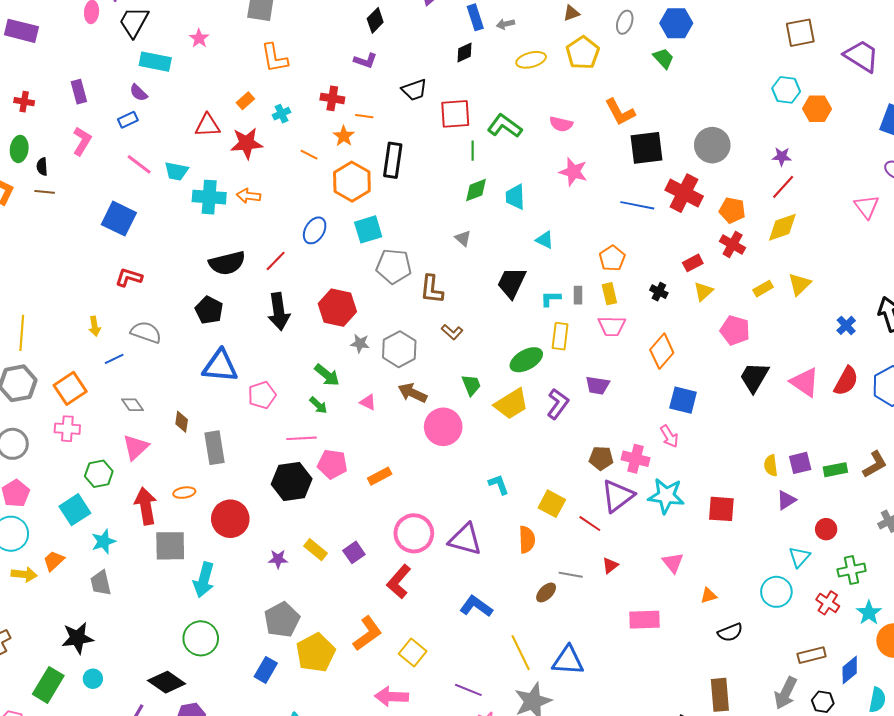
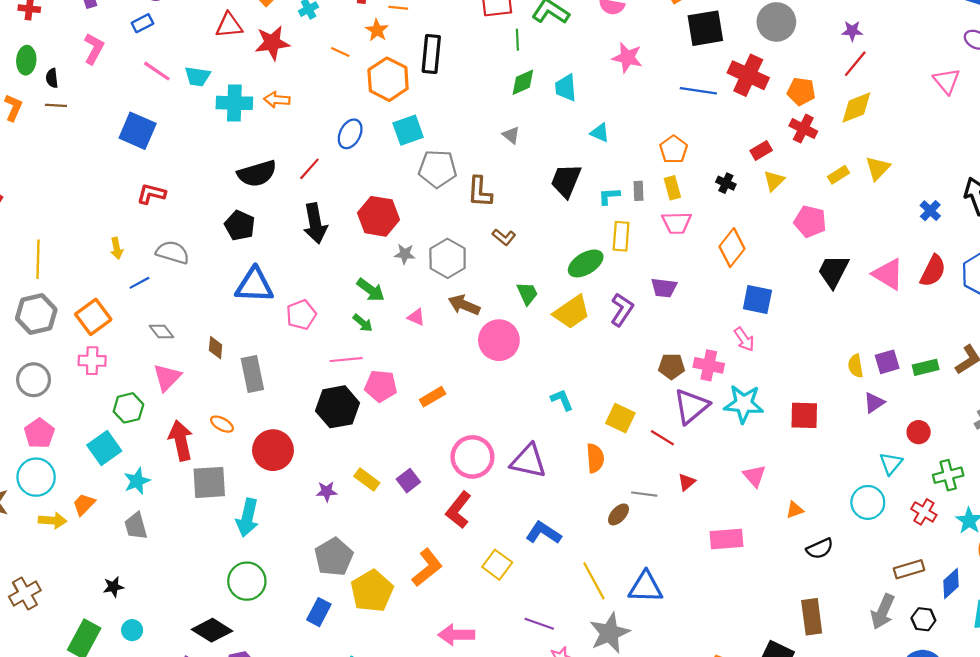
orange ellipse: (184, 493) -> (222, 424), turned 40
black star: (77, 638) -> (113, 587), size x0.6
yellow square: (413, 653) -> (497, 565), moved

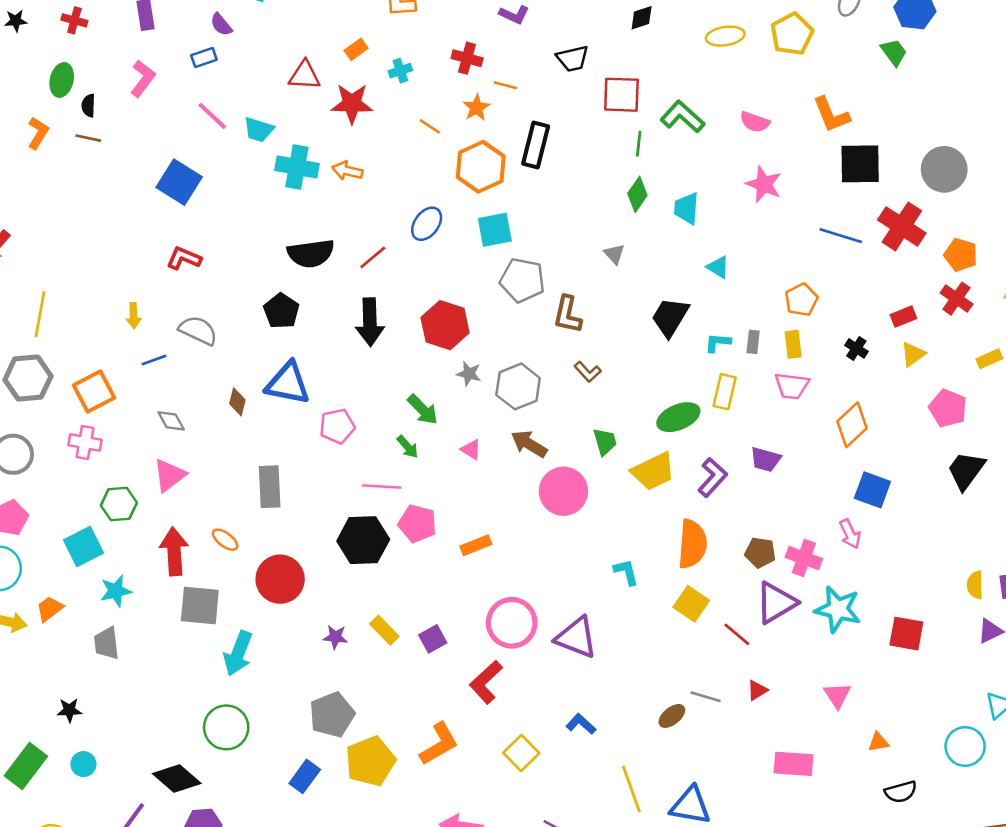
green diamond: (523, 82) -> (637, 194), turned -40
brown diamond: (216, 348) -> (237, 402), moved
orange semicircle: (595, 458) -> (692, 544), moved, size x1.4
blue L-shape: (543, 533) -> (581, 724), size x0.7

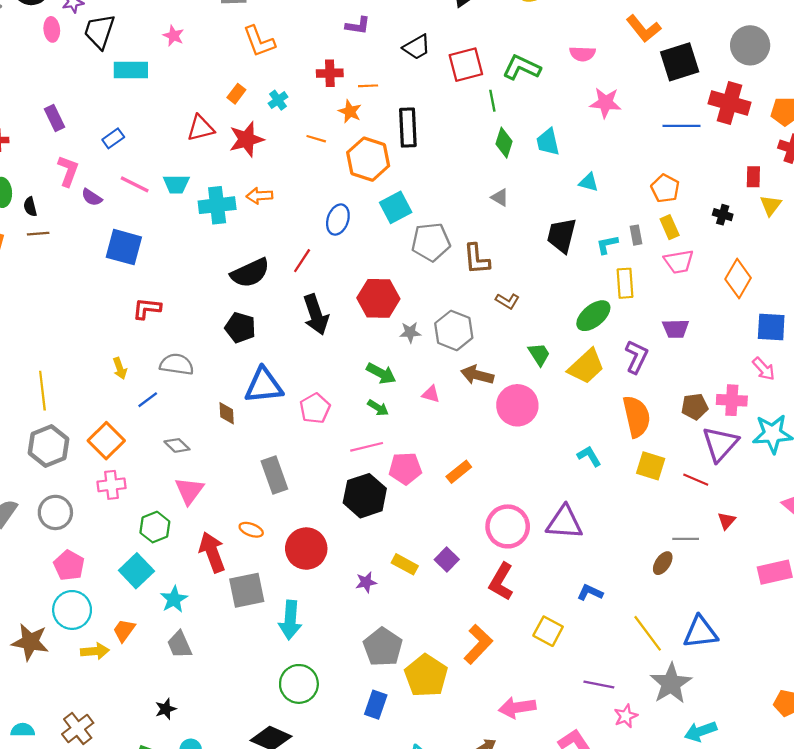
purple semicircle: (221, 25) -> (92, 197), moved
red rectangle: (903, 317) -> (753, 177), turned -50

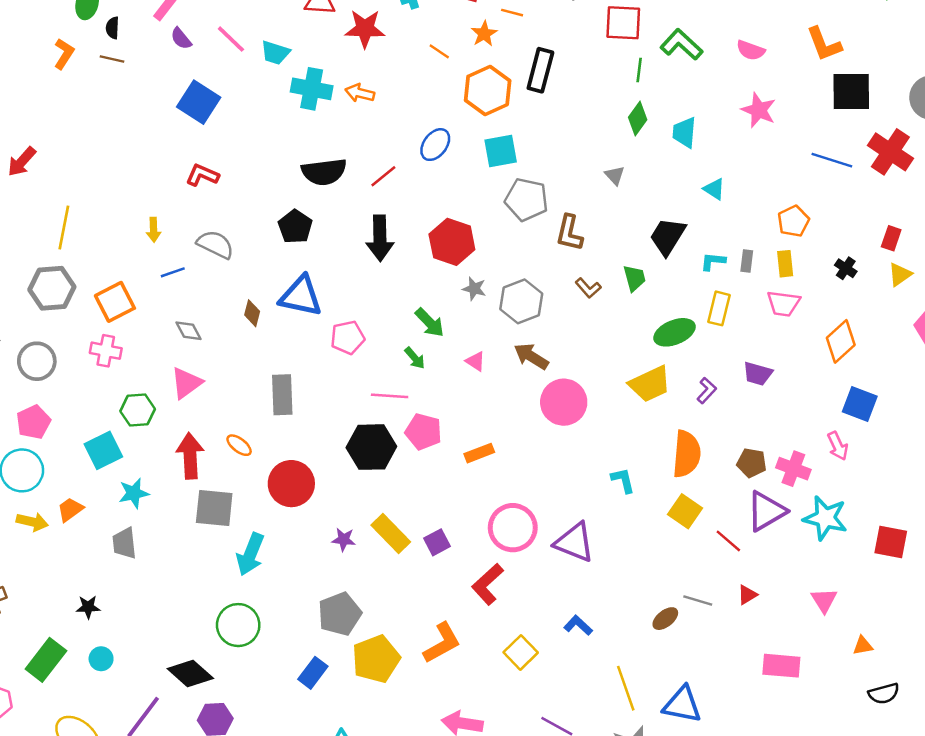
green trapezoid: (539, 354) -> (634, 278), moved
purple L-shape: (636, 357) -> (707, 390), size x0.7
yellow rectangle: (405, 564) -> (391, 533), size x1.4

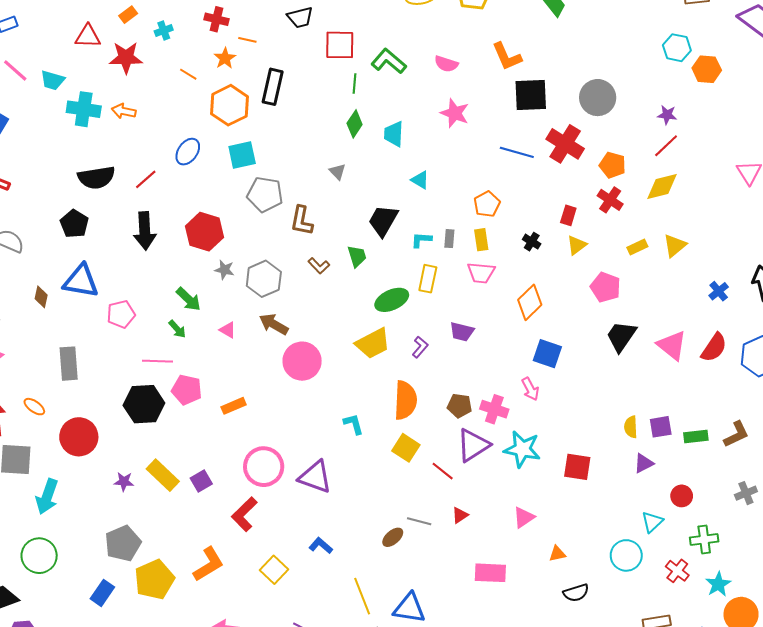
pink triangle: (824, 600) -> (524, 517), turned 30

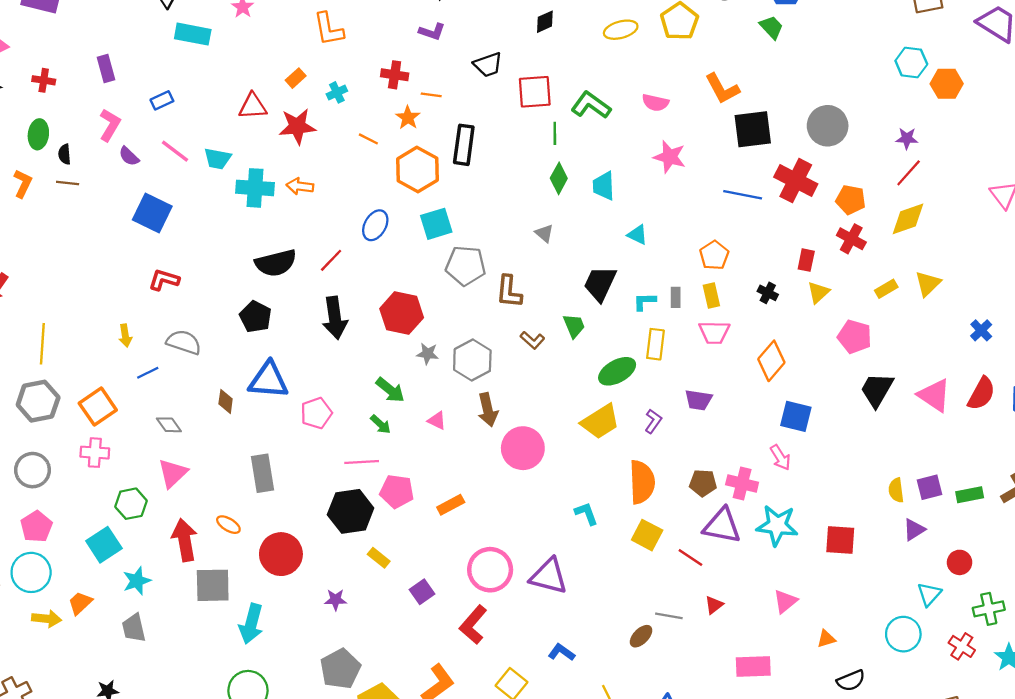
brown arrow: (274, 324) -> (488, 410), turned -128
purple triangle: (473, 445) -> (722, 526), turned 48
yellow rectangle: (163, 475) -> (379, 558), moved, size x0.6

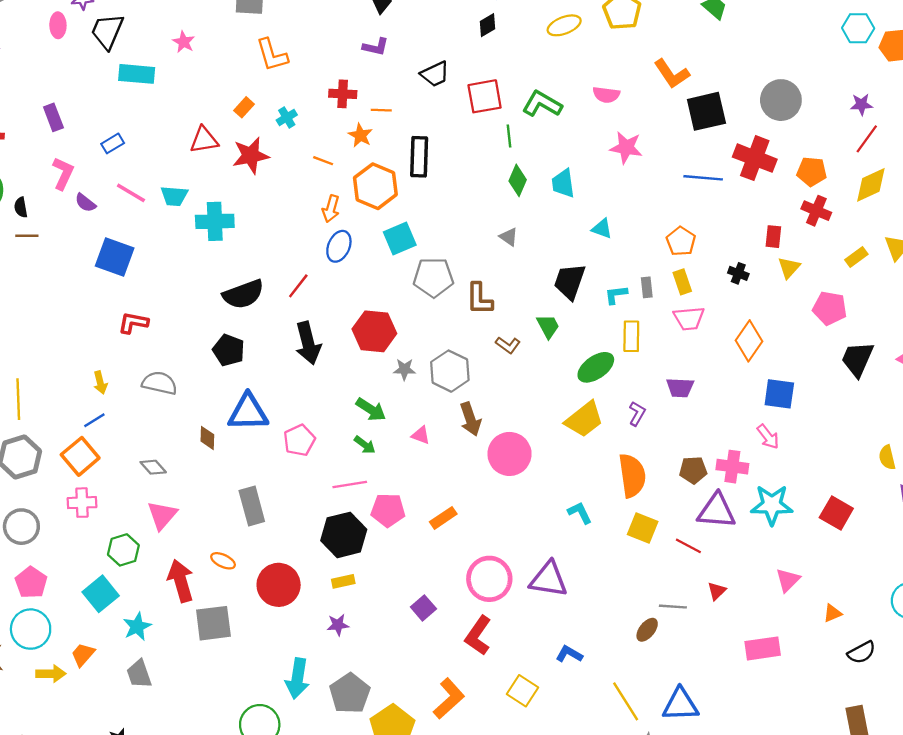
orange arrow: (300, 186) -> (331, 209), moved, turned -75
blue line: (148, 373) -> (94, 420), moved
red square: (840, 540) -> (836, 513), turned 32
yellow rectangle: (379, 558) -> (343, 581), moved, turned -45
cyan arrow: (251, 624) -> (297, 678), moved

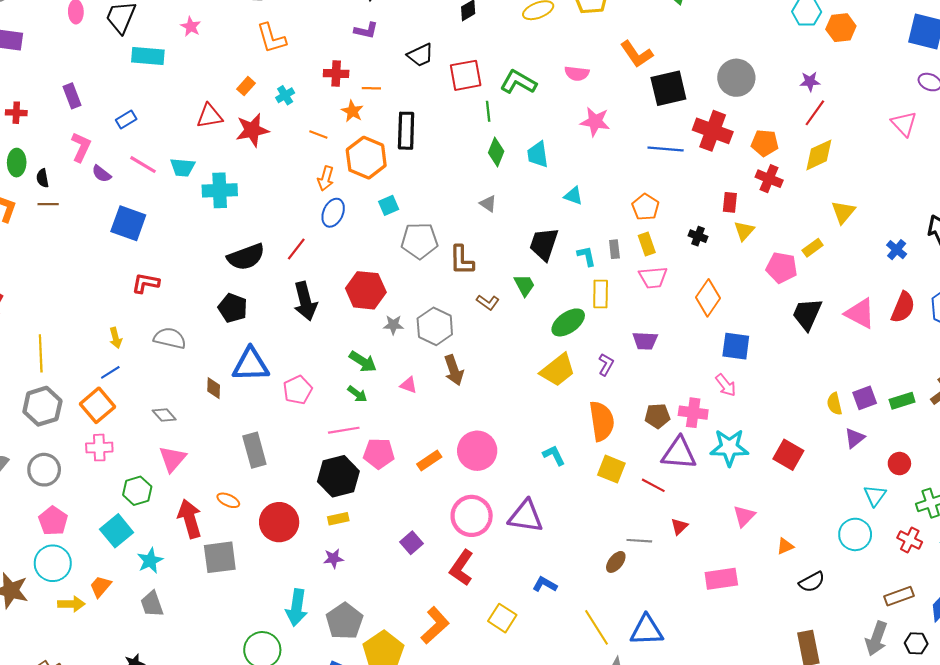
cyan square: (400, 239) -> (389, 205), size x0.7
yellow rectangle: (856, 257) -> (813, 248), moved
cyan L-shape: (616, 295) -> (586, 256), turned 85
pink circle: (510, 454) -> (477, 451), moved

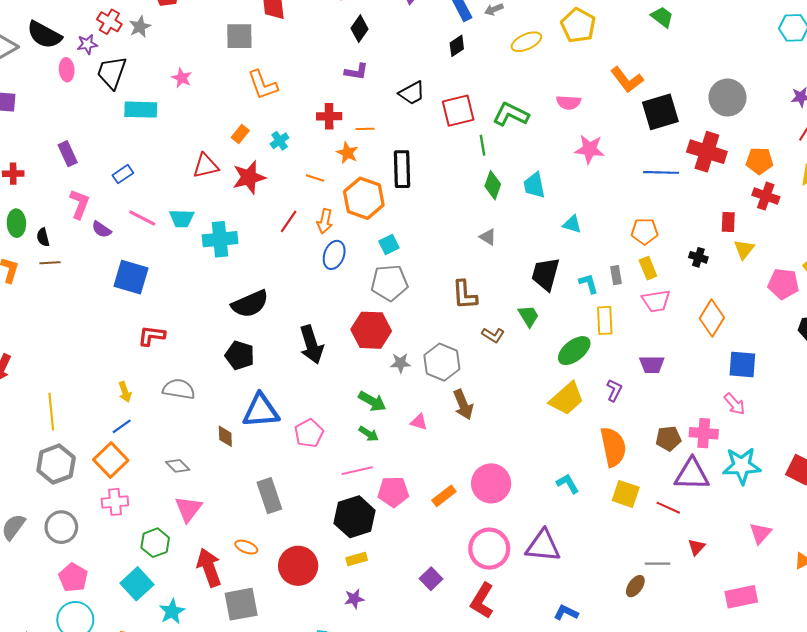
orange pentagon: (645, 207) -> (644, 231), turned -30
gray pentagon: (420, 241) -> (389, 283), moved
red line: (296, 249) -> (289, 221), moved

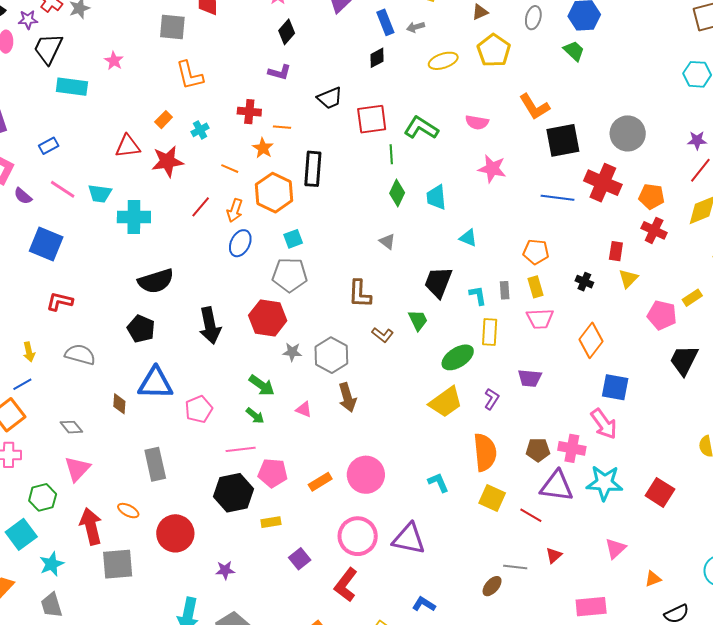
pink arrow: (734, 404) -> (604, 424), size x1.4
yellow rectangle: (357, 559) -> (271, 522), moved

